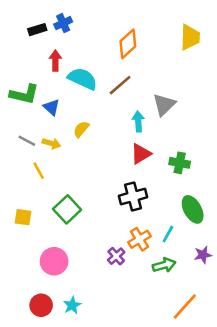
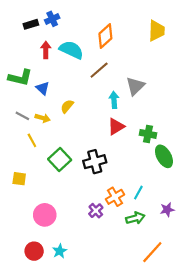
cyan semicircle: (83, 79) -> (71, 50), moved
black cross: (133, 197) -> (95, 162), moved
green square: (67, 209) -> (60, 160), moved
green ellipse: (193, 209) -> (164, 156), moved

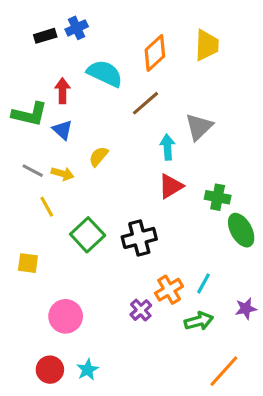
yellow trapezoid: (157, 31) -> (207, 45), moved
red arrow: (46, 50) -> (62, 91), moved

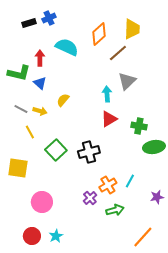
brown line: (146, 103) -> (118, 53), moved
green ellipse: (241, 230) -> (154, 147), turned -70
yellow square: (28, 263) -> (18, 168), size x1.5
green arrow: (199, 321) -> (115, 210), moved

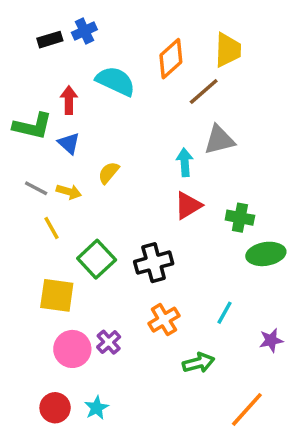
gray triangle: (127, 81) -> (219, 140), turned 30
yellow square: (18, 168) -> (57, 295), moved
orange cross: (108, 185) -> (164, 320), moved
purple cross: (90, 198) -> (109, 342), moved

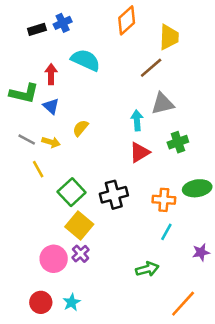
orange diamond: (171, 59) -> (127, 20), moved
green cross: (240, 218) -> (178, 142), moved, turned -30
yellow square: (57, 295) -> (79, 225), moved, turned 32
orange cross: (164, 320) -> (164, 200), moved, turned 35

